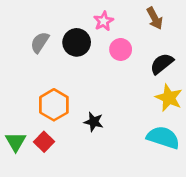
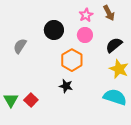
pink star: (104, 21) -> (86, 15), moved
gray semicircle: (40, 42) -> (20, 46), moved
orange hexagon: (54, 105) -> (72, 60), moved

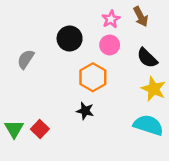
black semicircle: (114, 45) -> (147, 58), turned -96

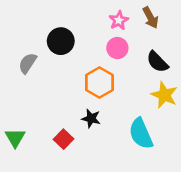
black circle: (70, 39) -> (61, 41), moved
cyan semicircle: (148, 125) -> (141, 134), moved, turned -132
red square: (40, 129) -> (63, 139), moved

